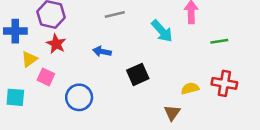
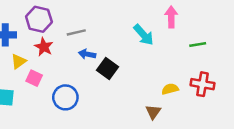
gray line: (115, 14) -> (76, 32), moved
black square: (138, 74) -> (107, 69), moved, turned -30

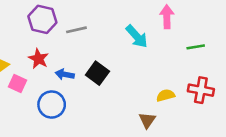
purple hexagon: (39, 19) -> (42, 19), moved
gray line: (76, 32) -> (76, 30), moved
red star: (44, 47) -> (38, 59), moved
blue arrow: (87, 54) -> (65, 74), moved

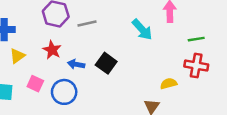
pink square: (18, 84) -> (35, 84), moved
red cross: (201, 90) -> (196, 66), moved

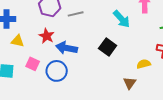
yellow triangle: (17, 56) -> (18, 41), turned 48
black square: (106, 63) -> (108, 47), moved
blue arrow: (76, 64) -> (67, 48), size x1.5

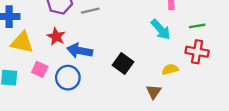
cyan arrow: (122, 19) -> (161, 29), moved
yellow triangle: (18, 41) -> (22, 42), size x1.5
black square: (108, 47) -> (123, 64), moved

